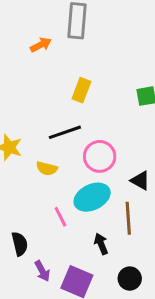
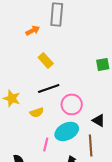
yellow rectangle: (81, 90) -> (46, 60), moved, turned -63
yellow semicircle: (47, 168) -> (37, 112), turned -32
pink line: (60, 217) -> (46, 144), turned 40

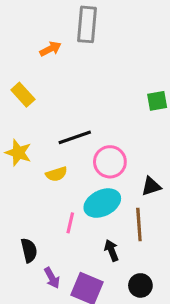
yellow rectangle: (46, 60) -> (23, 95), moved
black triangle: (99, 120) -> (151, 186), turned -48

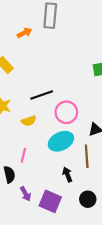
pink line: (70, 223) -> (23, 155), moved

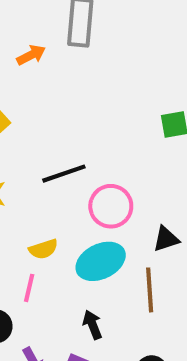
yellow semicircle: (29, 121) -> (43, 249), moved
black arrow: (67, 175) -> (92, 325), moved

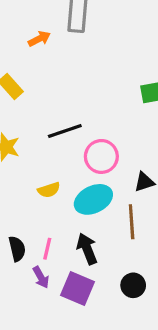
pink line: (29, 288) -> (47, 249), moved
black arrow: (92, 325) -> (87, 249), size x1.4

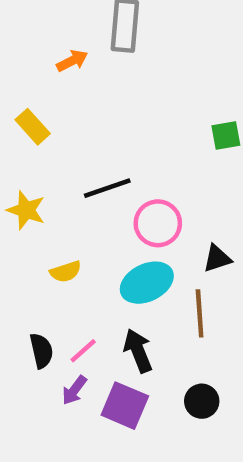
yellow semicircle: (49, 190) -> (66, 272), moved
pink line: (47, 249) -> (83, 351), turned 35
purple arrow: (41, 277) -> (74, 390), turned 65

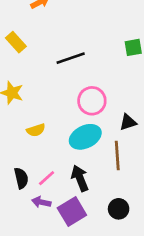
black line: (107, 188) -> (71, 58), moved
purple arrow: (74, 390) -> (41, 202), turned 66
purple square: (125, 406) -> (72, 212), turned 36

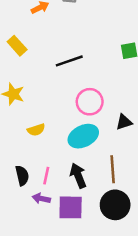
brown line: (117, 155) -> (113, 169), moved
pink line: (47, 178) -> (46, 176), turned -36
black circle: (119, 209) -> (115, 205), size x1.5
purple square: (72, 212) -> (71, 207), turned 32

